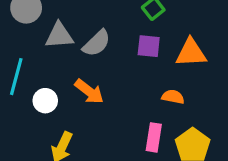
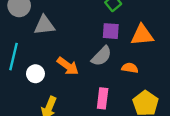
gray semicircle: (97, 43) -> (102, 56), moved
pink rectangle: (154, 137) -> (103, 98), moved

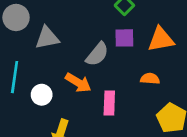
gray semicircle: (102, 56) -> (97, 54), moved
pink rectangle: (103, 98) -> (109, 103), moved

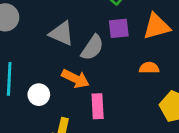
gray triangle: (47, 38) -> (62, 33), moved, turned 40
pink rectangle: (109, 103) -> (98, 106), moved

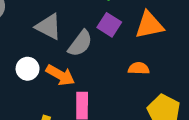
purple square: (119, 28) -> (109, 25), turned 35
white circle: (39, 95) -> (28, 69), moved

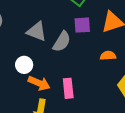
purple square: (109, 25) -> (82, 25), turned -30
orange arrow: (60, 75) -> (39, 83), moved

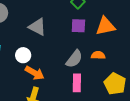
gray semicircle: (62, 42) -> (74, 59), moved
pink rectangle: (68, 88) -> (77, 83), moved

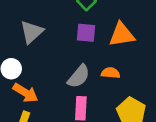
gray triangle: (37, 27) -> (32, 32), turned 48

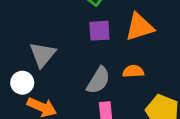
gray triangle: (32, 32) -> (43, 55), moved

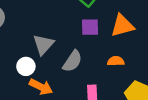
gray semicircle: (98, 80) -> (72, 61), moved

